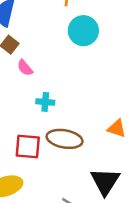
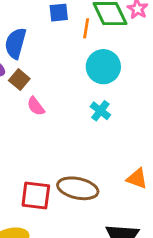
cyan cross: (45, 102) -> (100, 111), moved, turned 30

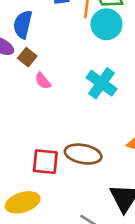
cyan circle: (103, 67) -> (106, 24), moved
cyan cross: (100, 111) -> (101, 83), size x1.6

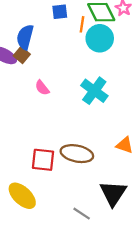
brown square: (27, 57) -> (22, 55), moved
yellow ellipse: (23, 202) -> (22, 196), turned 60

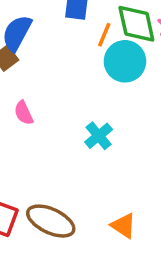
cyan cross: (94, 91) -> (99, 136), size x0.7

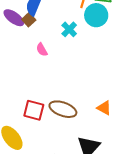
cyan cross: (99, 136) -> (69, 29), moved

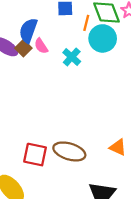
pink semicircle: (42, 50) -> (41, 46), moved

